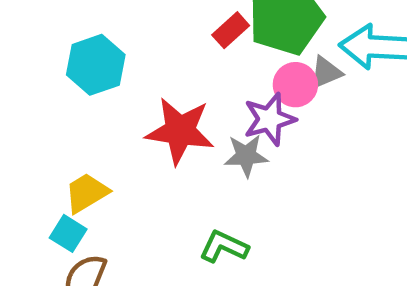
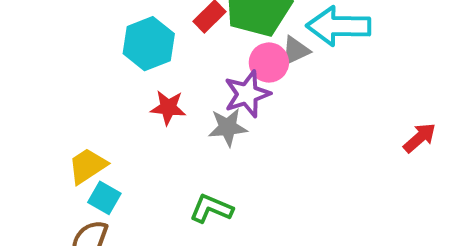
cyan hexagon: (96, 65) -> (149, 44), moved
red star: (180, 131) -> (168, 108), size x0.6
cyan square: (68, 233) -> (104, 198), moved

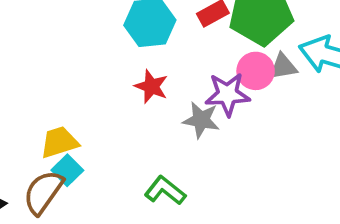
yellow trapezoid: (88, 166) -> (59, 142), moved
cyan square: (104, 198) -> (67, 170), moved

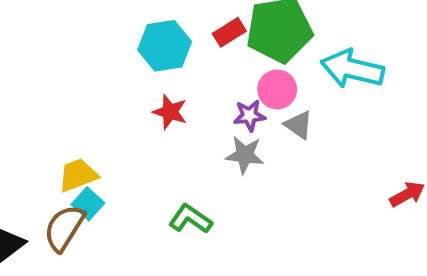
gray triangle: (283, 67) -> (299, 125), moved, turned 48
purple star: (228, 94) -> (249, 115), size x0.7
gray star: (201, 120) -> (245, 155), moved

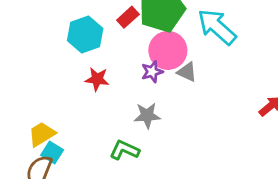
cyan arrow: (352, 69) -> (217, 27), turned 39
pink circle: (277, 89) -> (168, 50), size x1.4
gray star: (245, 155) -> (147, 116), moved

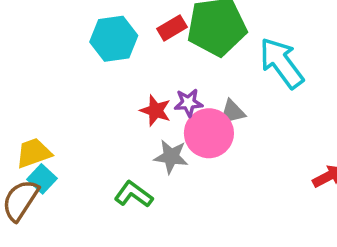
pink circle: (168, 50) -> (209, 133), moved
gray triangle: (187, 72) -> (232, 112), turned -50
red star: (97, 79) -> (156, 110), moved

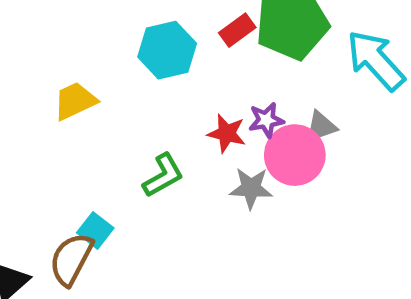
yellow trapezoid: (34, 153) -> (75, 101), moved
green L-shape: (134, 194) -> (163, 175), moved, turned 120

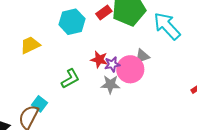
purple star: (266, 120) -> (112, 64), moved

